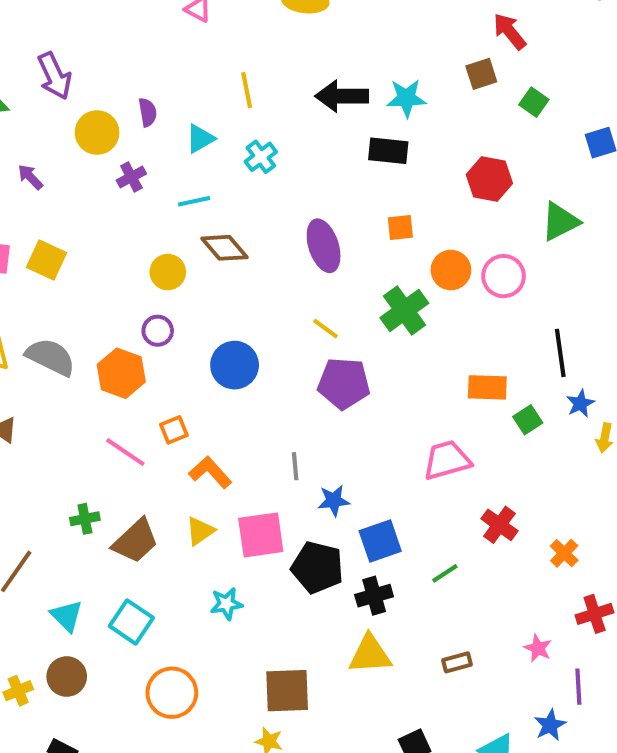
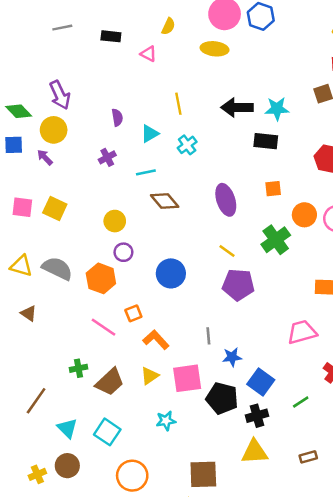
yellow circle: (97, 132) -> (54, 130), moved
yellow circle: (168, 272) -> (115, 221), moved
blue square: (380, 541) -> (261, 382), turned -35

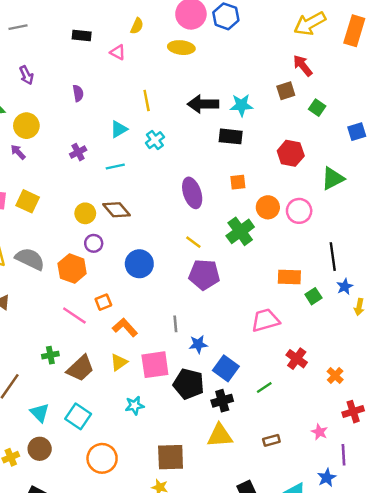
gray line: (62, 28) -> (18, 27), moved
purple arrow: (60, 95) -> (26, 75), moved, size x0.7
purple semicircle: (117, 117) -> (78, 93), moved
brown diamond: (165, 201) -> (116, 210), moved

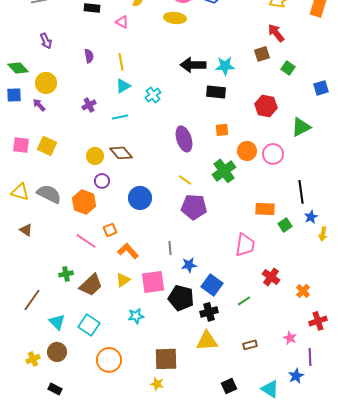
yellow line: (147, 100) -> (121, 62), moved
pink trapezoid: (265, 320) -> (245, 245), turned 115

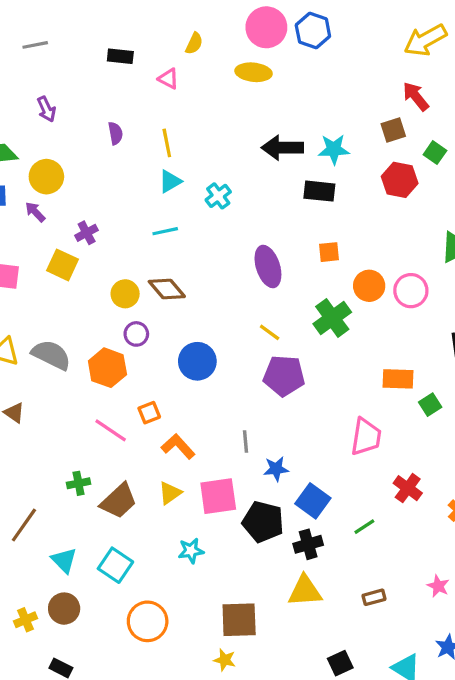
purple cross: (89, 105) -> (87, 233), moved
red hexagon: (266, 106) -> (400, 180), moved
yellow square: (47, 146) -> (62, 265), moved

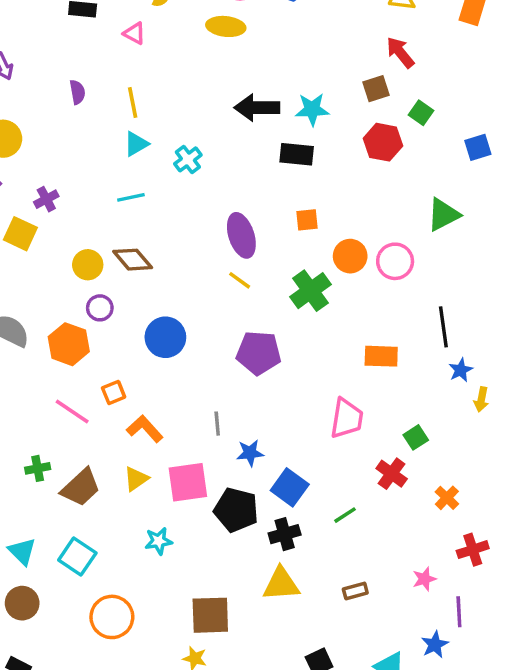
yellow line: (270, 332) -> (240, 280), moved
green square: (430, 405) -> (416, 437), moved
pink star: (438, 586) -> (424, 579), turned 30

